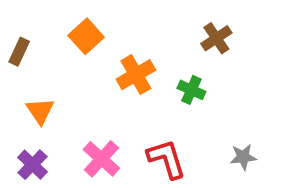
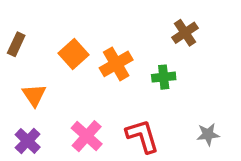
orange square: (86, 36) -> (74, 54), moved
green cross: (191, 90) -> (164, 77), turned -30

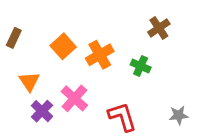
green cross: (164, 77) -> (141, 66), turned 30
pink cross: (87, 136) -> (74, 98), moved
purple cross: (28, 141) -> (42, 111), moved

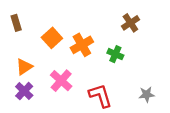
brown rectangle: (14, 38) -> (16, 23), moved, turned -42
orange triangle: (29, 82) -> (24, 67), turned 30
purple cross: (42, 111) -> (24, 91), moved

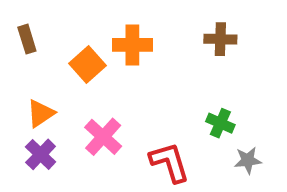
brown cross: (130, 23) -> (220, 39), turned 36
orange cross: (82, 45) -> (132, 45), moved, turned 30
green cross: (115, 54) -> (220, 123), moved

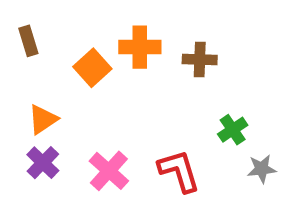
brown cross: (220, 39) -> (200, 59), moved
green cross: (220, 123) -> (233, 130), turned 32
pink cross: (103, 137) -> (109, 171), moved

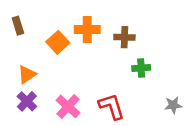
green cross: (233, 130) -> (141, 68), moved, turned 30
gray star: (262, 169) -> (173, 105), moved

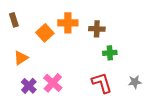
purple cross: (27, 101) -> (29, 86), moved
red L-shape: (112, 106) -> (102, 83), moved

